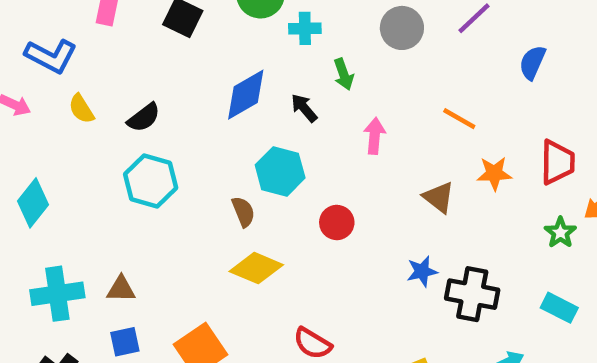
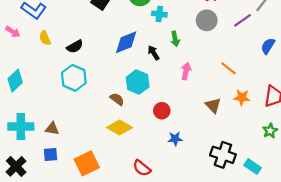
brown semicircle: (243, 212) -> (117, 99), turned -40
blue star: (422, 271) -> (175, 139), moved
cyan rectangle: (559, 308) -> (253, 167), moved

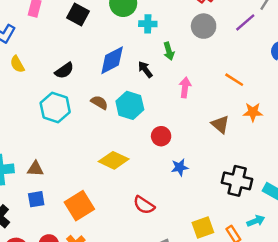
black semicircle: (75, 47) -> (64, 70), moved
brown semicircle: (117, 99) -> (99, 102), moved

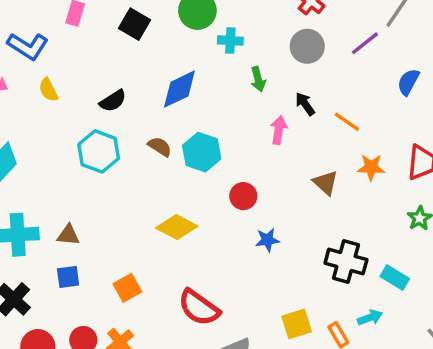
black arrow: (145, 70) -> (305, 104), moved
red semicircle: (144, 205) -> (199, 308), moved, size x1.4
orange square: (79, 206) -> (127, 288), size x0.7

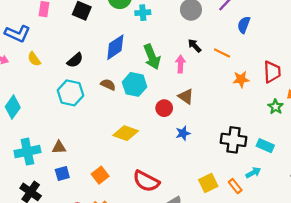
green arrow: (258, 79) -> (152, 57), moved, size x1.6
blue semicircle: (408, 82) -> (244, 25), moved
brown triangle: (326, 183) -> (186, 96), moved

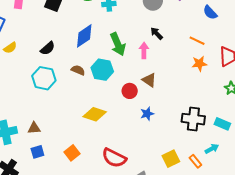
blue semicircle: (244, 25) -> (210, 12), moved, turned -63
orange line: (222, 53) -> (197, 41), moved
yellow semicircle: (34, 59) -> (10, 48), turned -88

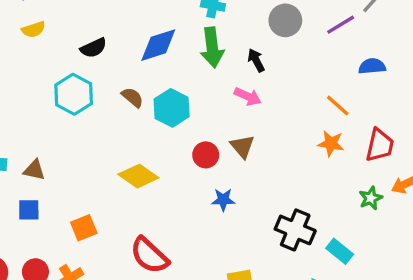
blue semicircle: (210, 12) -> (372, 66), turned 112
black arrow: (157, 33) -> (256, 60), moved
green arrow: (118, 44) -> (212, 47), moved
pink arrow: (144, 50) -> (248, 96), turned 98

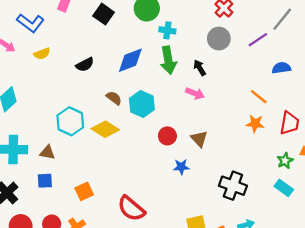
cyan hexagon: (74, 94) -> (70, 121), moved
brown triangle: (242, 146) -> (199, 139), moved
yellow diamond: (138, 176) -> (105, 129), moved
cyan rectangle: (340, 251) -> (284, 188), moved

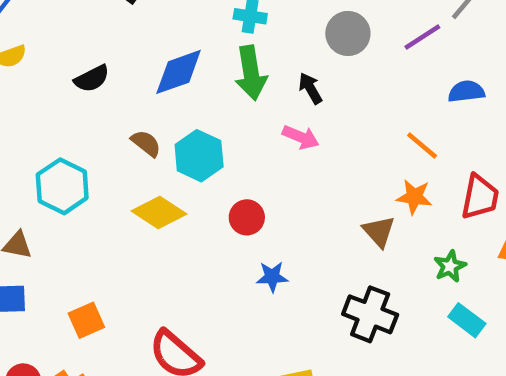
yellow diamond: (105, 129) -> (159, 213), moved
brown triangle: (199, 139) -> (379, 232), moved
green star: (285, 161) -> (450, 266), moved

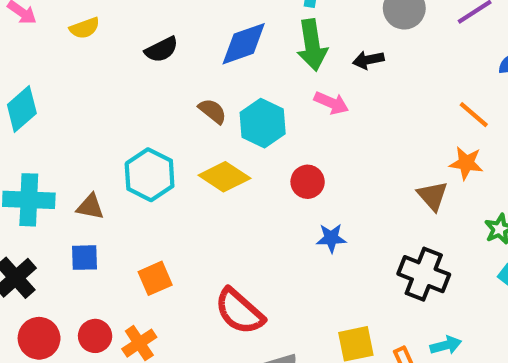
black arrow: (310, 88) -> (368, 60), turned -72
pink arrow: (301, 137) -> (331, 103), moved
cyan hexagon: (62, 186) -> (150, 175), moved

